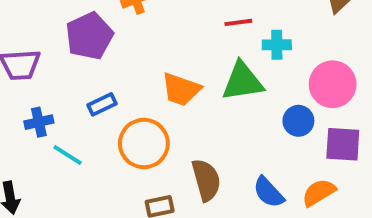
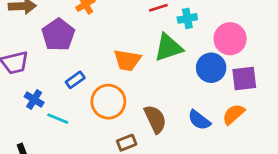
blue circle: (298, 121) -> (211, 68), size x1.4
blue cross: (39, 122) -> (34, 99), turned -36

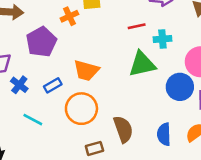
orange trapezoid: (127, 60) -> (86, 70), moved
blue cross: (34, 99) -> (19, 85), moved
blue semicircle: (199, 120) -> (164, 134), turned 45

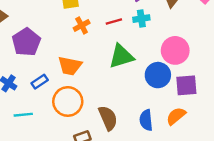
orange cross: (69, 16) -> (82, 25), moved
cyan cross: (162, 39) -> (141, 19), moved
cyan line: (33, 120) -> (23, 115), turned -30

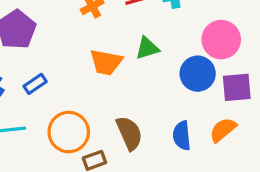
green triangle: (121, 56) -> (147, 48), size x0.7
orange trapezoid: (70, 66) -> (106, 62), moved
orange circle: (68, 101) -> (69, 132), moved

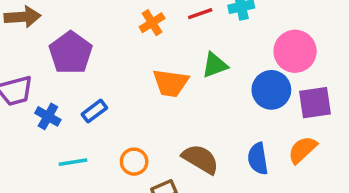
orange circle: (69, 132) -> (134, 162), size x0.6
brown semicircle: (129, 133) -> (200, 159), turned -32

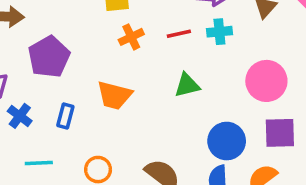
orange trapezoid: (171, 83) -> (114, 95), moved
blue circle: (271, 90) -> (227, 141), moved
blue rectangle: (94, 111) -> (65, 116), turned -45

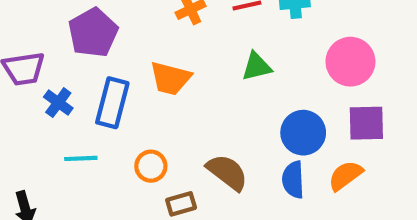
blue rectangle: (65, 116) -> (112, 103), size x1.6

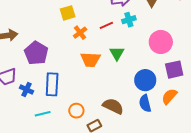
green triangle: (257, 67) -> (117, 53), turned -35
orange trapezoid: (170, 78) -> (90, 60), moved

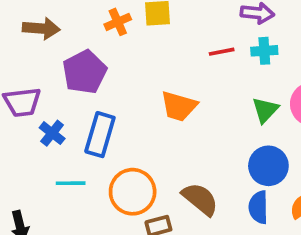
orange cross: (80, 33) -> (118, 22), moved
green triangle: (117, 53) -> (265, 110), moved
orange circle: (76, 111) -> (133, 192), size x1.6

